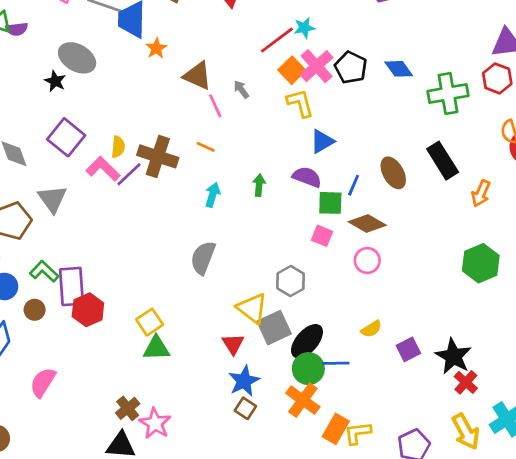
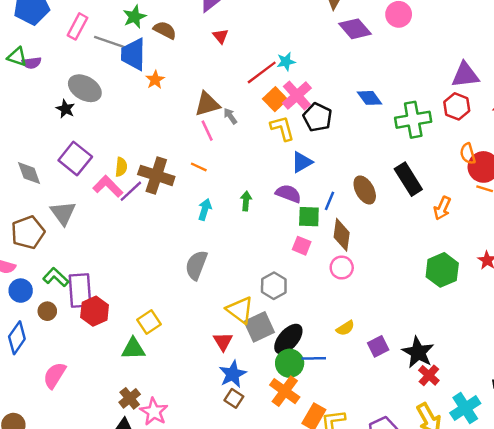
black pentagon: (351, 67) -> (317, 117), moved
brown triangle: (197, 76) -> (207, 104), moved, turned -40
brown diamond: (367, 224) -> (342, 235), turned 68
green triangle: (156, 348) -> (133, 349), moved

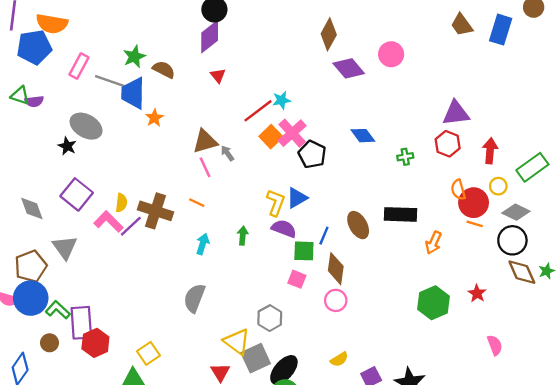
green cross: (413, 120) -> (405, 157), size x0.5
yellow L-shape: (282, 128) -> (276, 203), moved, turned 36
black rectangle: (408, 179) -> (401, 214), turned -56
blue circle: (21, 291) -> (31, 298), moved, size x1.5

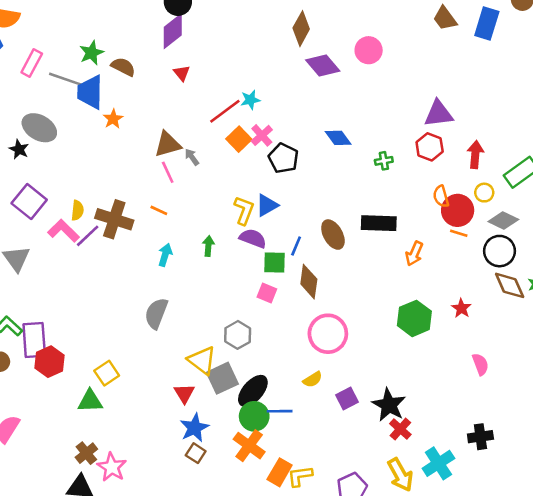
pink cross: (292, 133) -> (262, 135), size x0.7
pink circle: (336, 300) -> (328, 334), moved, size x1.6

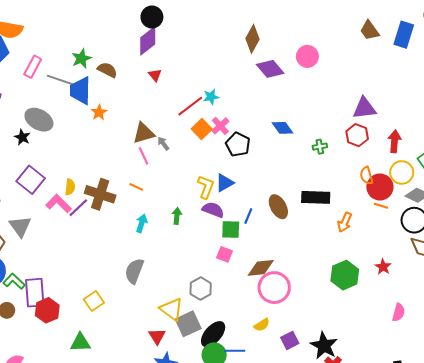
yellow circle: (484, 193) -> (402, 172), size x1.5
brown diamond: (309, 282) -> (261, 268), moved, turned 76
pink semicircle: (480, 364) -> (399, 312), turned 36
yellow square: (107, 373) -> (94, 301), moved

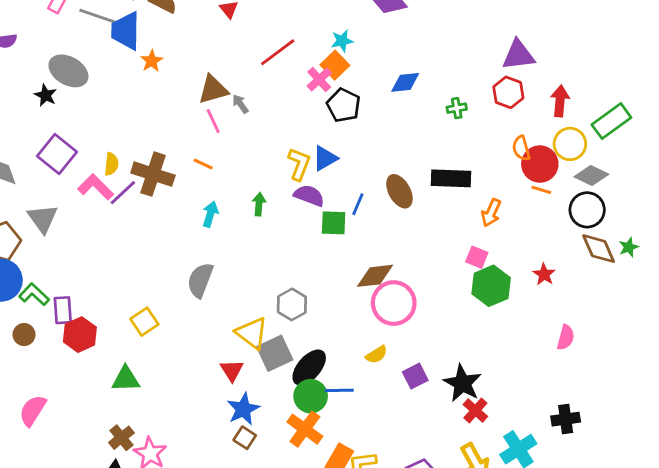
cyan star: (211, 97) -> (342, 41), moved
blue diamond: (283, 128) -> (405, 82), turned -60
orange square: (202, 129) -> (335, 65), moved
pink square: (224, 254) -> (477, 257), moved
purple rectangle: (35, 293) -> (63, 310), size x0.7

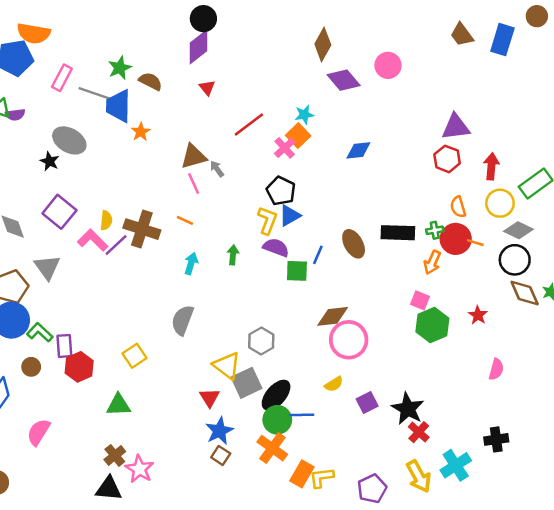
black pentagon: (344, 105) -> (281, 191), moved
green cross: (457, 108) -> (435, 230), moved
red circle: (540, 164) -> (456, 239), moved

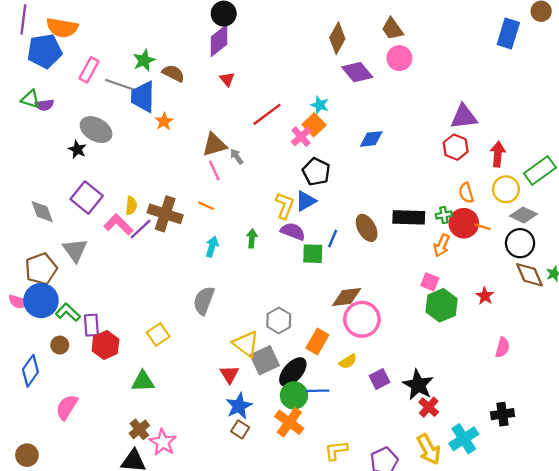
brown trapezoid: (462, 35) -> (392, 29), moved
cyan star: (304, 115) -> (320, 105), turned 30
black pentagon: (281, 191) -> (316, 172), moved
orange rectangle: (302, 474) -> (317, 342), moved

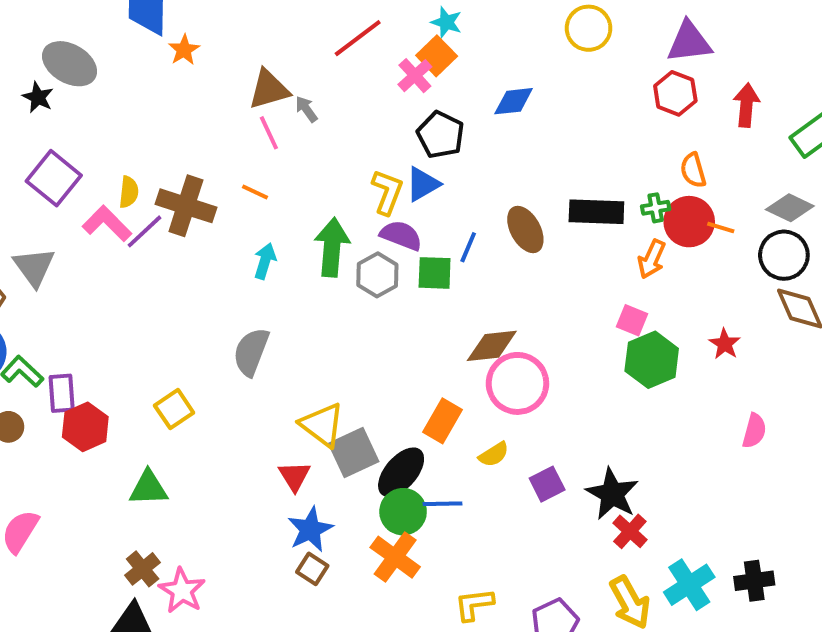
blue diamond: (371, 139) -> (514, 101), moved
yellow circle: (506, 189) -> (589, 28), moved
green arrow: (252, 238) -> (332, 247), size x1.8
gray hexagon: (279, 320) -> (377, 275), moved
black cross: (502, 414) -> (754, 581), moved

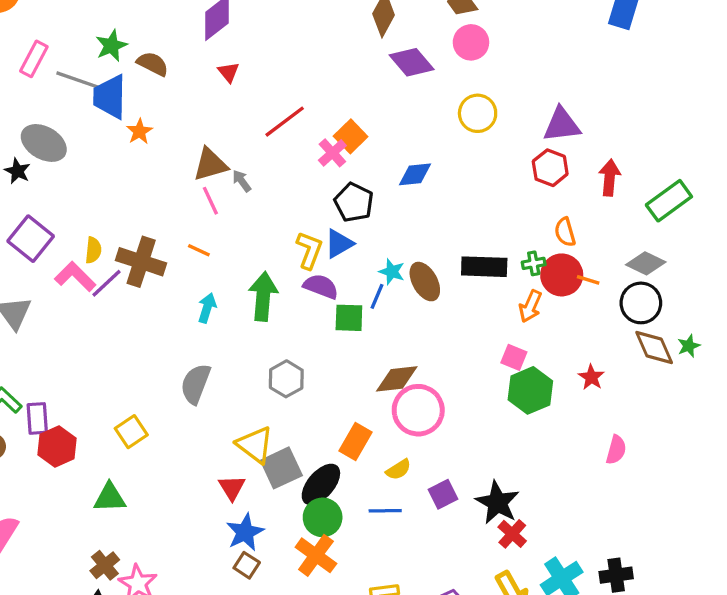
cyan star: (446, 22) -> (392, 272), moved
gray hexagon: (377, 275) -> (286, 379), moved
blue line: (442, 504) -> (385, 511), moved

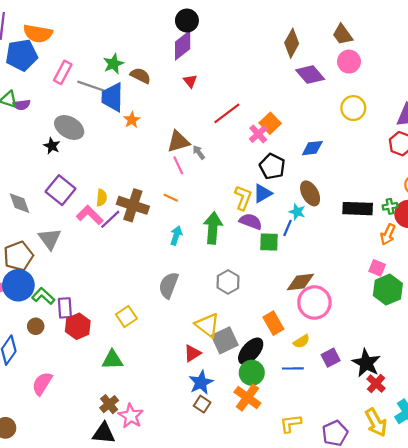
brown ellipse: (425, 282) -> (310, 193), moved
orange rectangle: (356, 442) -> (273, 323), turned -60
red triangle: (232, 488) -> (192, 353), turned 30

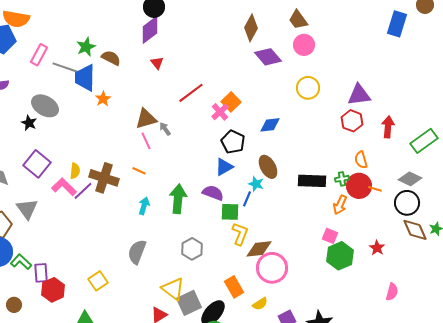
yellow L-shape: (243, 198) -> (240, 234), moved
brown circle: (36, 326) -> (14, 305), moved

